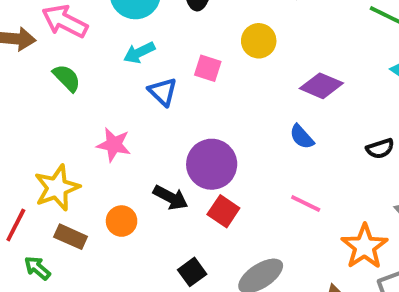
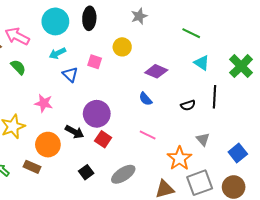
orange circle: (122, 221) -> (48, 145), size x1.5
brown rectangle: (71, 237) -> (32, 167), moved

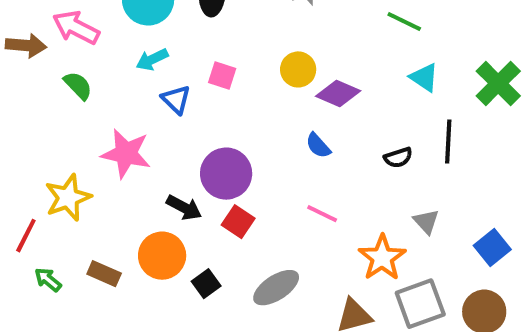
yellow circle: (122, 47) -> (298, 69), moved
pink star: (44, 103) -> (126, 154), size x1.4
orange circle: (48, 145) -> (162, 256), moved

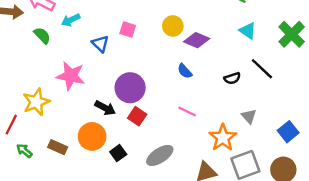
cyan arrow: (152, 59) -> (71, 20), moved
black line: (448, 142) -> (262, 69), turned -50

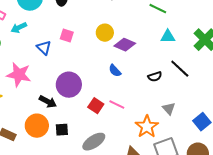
cyan triangle: (248, 31) -> (168, 37), turned -35
red square: (137, 116) -> (96, 106), moved
black square: (118, 153) -> (62, 130), moved, turned 32

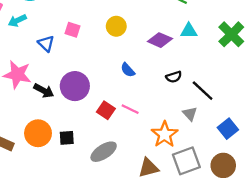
purple diamond: (125, 45) -> (160, 40), moved
black line: (180, 69) -> (203, 91), moved
black arrow: (48, 102) -> (44, 91), moved

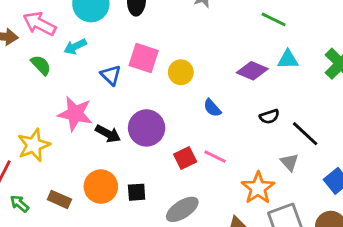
yellow circle: (116, 26) -> (181, 72), moved
pink square: (73, 30) -> (144, 58), size x1.5
red square: (106, 110) -> (185, 158), turned 30

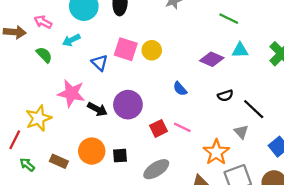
pink arrow: (39, 24) -> (43, 22), size x0.7
yellow circle: (181, 72) -> (152, 50), moved

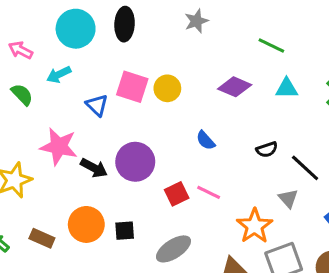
purple diamond: (212, 59) -> (235, 87), moved

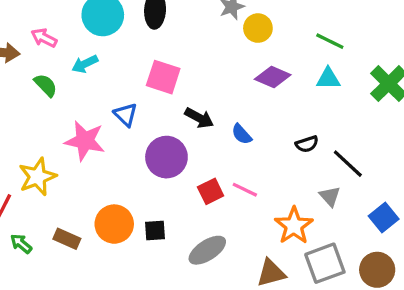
green line: (271, 46) -> (330, 41), moved
yellow circle: (167, 88) -> (258, 28), moved
blue triangle: (97, 105) -> (126, 115), moved
black arrow: (94, 168) -> (199, 118), moved

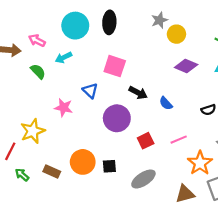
pink star: (85, 141) -> (64, 108), size x0.7
pink line: (245, 190) -> (179, 140), moved, turned -49

